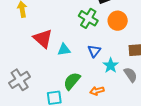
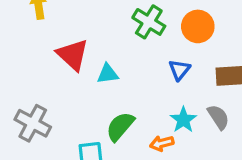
blue triangle: (94, 51) -> (179, 70), moved
cyan star: (111, 65) -> (183, 120), moved
gray cross: (20, 80) -> (33, 123), turned -30

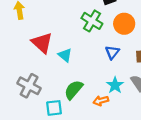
cyan triangle: (108, 74) -> (65, 55), turned 48
gray cross: (33, 123) -> (29, 86), moved

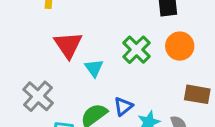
green cross: (92, 21) -> (136, 50), moved
blue triangle: (112, 52) -> (123, 106), moved

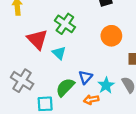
orange circle: (180, 46) -> (111, 36), moved
green cross: (136, 50) -> (65, 24), moved

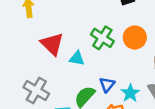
green cross: (65, 24) -> (102, 38), moved
cyan triangle: (59, 53) -> (77, 58), turned -32

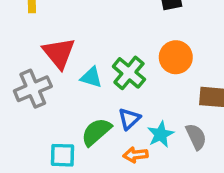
green cross: (102, 38) -> (129, 73), moved
gray cross: (36, 90) -> (33, 89), moved, turned 30

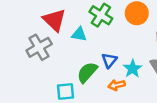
green cross: (129, 73) -> (101, 15), moved

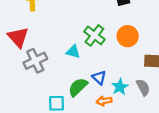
red triangle: (54, 20) -> (18, 37), moved
blue triangle: (109, 60) -> (99, 78), turned -32

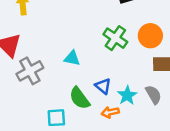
green cross: (94, 35) -> (115, 38), moved
orange circle: (128, 36) -> (150, 36), moved
green semicircle: (78, 87) -> (80, 98), turned -80

